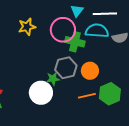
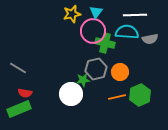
cyan triangle: (77, 11) -> (96, 12), moved
yellow star: (27, 27) -> (72, 14), moved

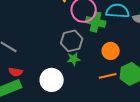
gray hexagon: (96, 69) -> (72, 41), moved
white circle: (71, 94) -> (52, 80), moved

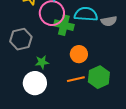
gray hexagon: (72, 41) -> (21, 39), moved
white circle: (52, 80) -> (35, 83), moved

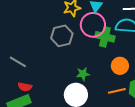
gray hexagon: (21, 39) -> (62, 36), moved

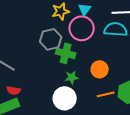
green cross: (105, 37) -> (66, 53), moved
orange circle: (120, 66) -> (100, 69), moved

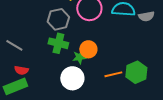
green cross: (66, 53) -> (58, 43), moved
orange circle: (100, 69) -> (88, 49), moved

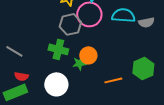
gray hexagon: (58, 19) -> (70, 24), moved
green hexagon: (136, 72) -> (143, 68), moved
white circle: (72, 78) -> (56, 84), moved

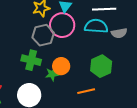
green hexagon: (143, 68) -> (101, 66), moved

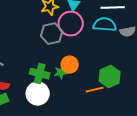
green cross: (31, 60) -> (40, 74), moved
green hexagon: (101, 66) -> (110, 77), moved

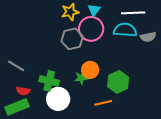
green cross: (40, 74) -> (49, 81), moved
green hexagon: (110, 77) -> (118, 82), moved
orange line: (95, 90) -> (103, 103), moved

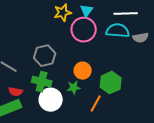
gray hexagon: (72, 39) -> (45, 56), moved
green star: (81, 78) -> (74, 88), moved
orange line: (103, 103) -> (96, 104), turned -48

